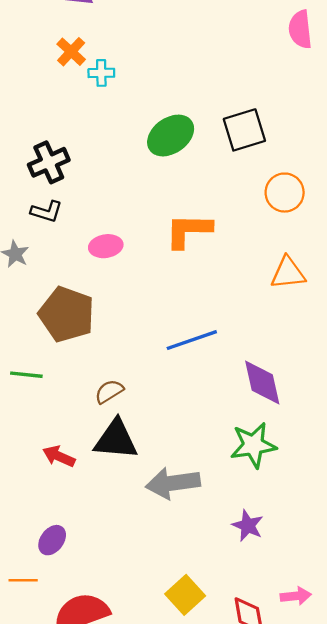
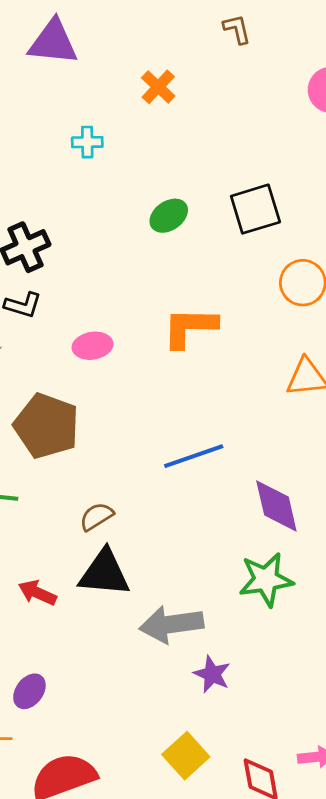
orange cross: (71, 52) -> (158, 87), moved
green ellipse: (171, 136) -> (169, 216), size x0.7
purple star: (248, 526) -> (212, 674), moved

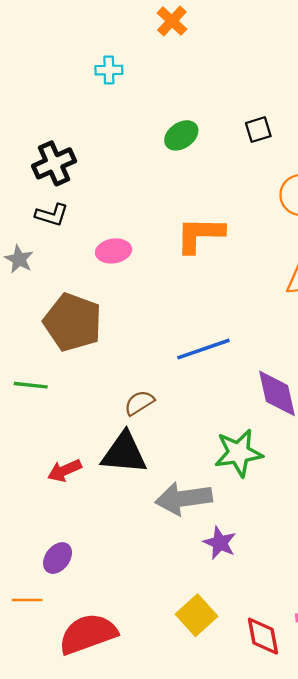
black square: (255, 209) -> (258, 130), size x0.6
brown semicircle: (96, 517) -> (139, 403), moved
green star: (266, 580) -> (238, 453), moved
red arrow: (37, 593) -> (65, 470), turned -48

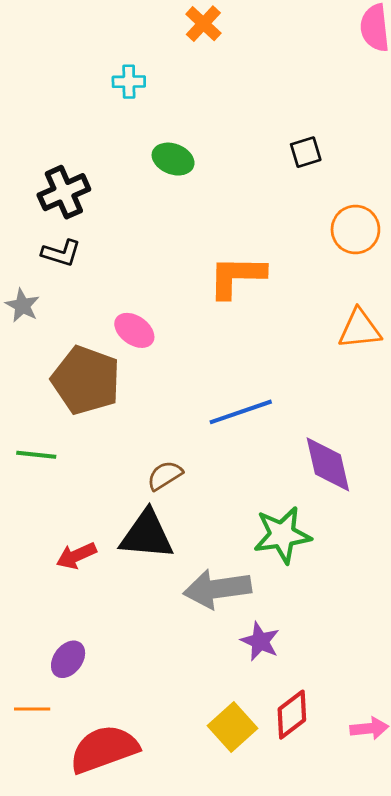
green ellipse: (181, 135) -> (173, 159), moved, turned 56
pink ellipse: (114, 251) -> (134, 330), moved, turned 44
red diamond: (263, 636) -> (292, 715), moved, turned 63

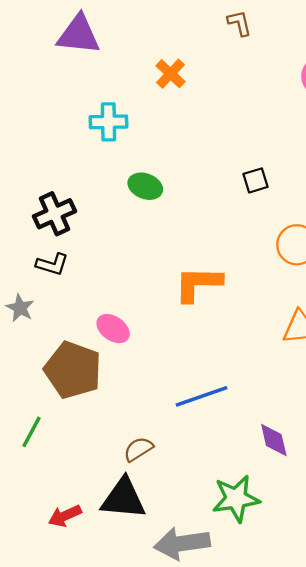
cyan cross: (129, 82) -> (108, 122), size x1.4
green line: (36, 455) -> (32, 432), turned -68
purple diamond: (328, 464) -> (274, 440), size x0.7

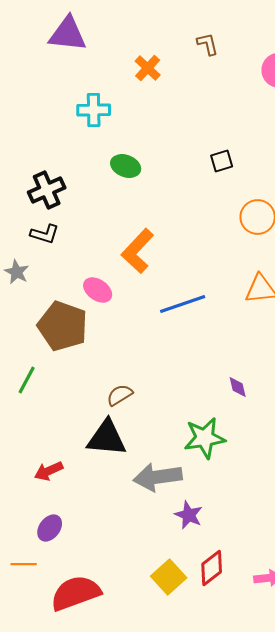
brown L-shape: (239, 23) -> (208, 44), moved
orange L-shape: (198, 284) -> (138, 251), moved, turned -48
blue line: (202, 396) -> (183, 304), moved
purple diamond: (274, 440) -> (238, 387), size x0.7
red arrow: (65, 516) -> (49, 471), moved

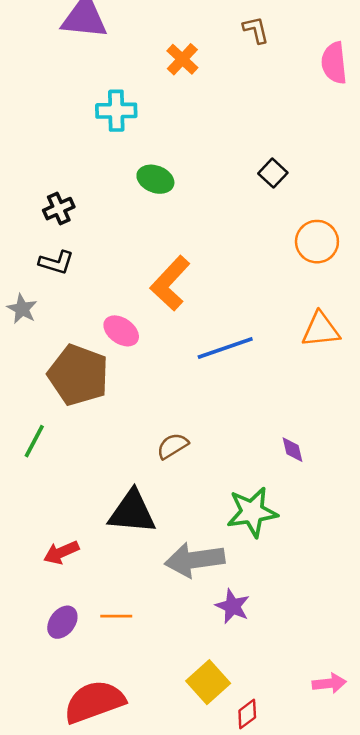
black square: (222, 161) -> (273, 173), turned -30
black cross: (47, 190) -> (59, 209), size x0.7
brown semicircle: (120, 395) -> (173, 446), moved
orange line: (24, 564) -> (116, 616), moved
red diamond: (212, 568) -> (247, 714), moved, size x0.7

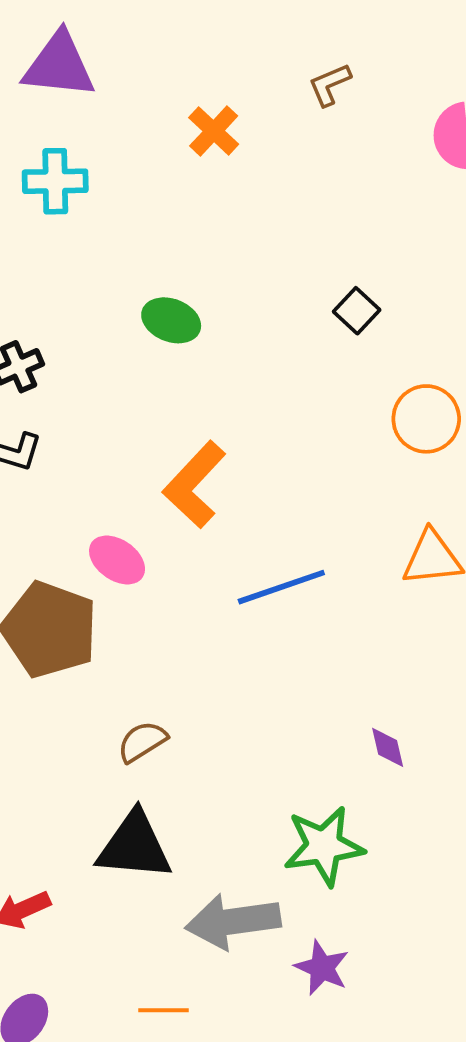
brown L-shape: (256, 30) -> (330, 85), turned -100
cyan cross: (116, 111) -> (55, 181), moved
brown semicircle: (173, 446) -> (142, 742), moved
purple star: (233, 606) -> (322, 968), moved
orange line: (116, 616) -> (163, 1010), moved

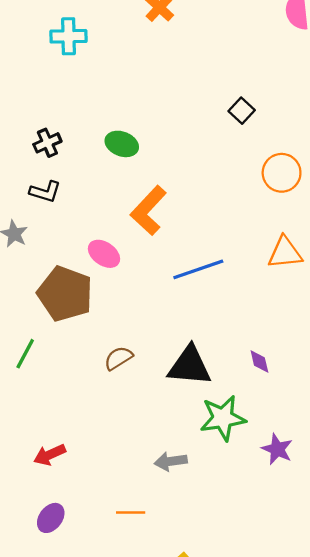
green ellipse: (171, 320) -> (122, 144), moved
black triangle: (134, 846) -> (189, 366), moved
gray arrow: (233, 921) -> (171, 461), size x0.6
purple star: (322, 968) -> (277, 449), moved

